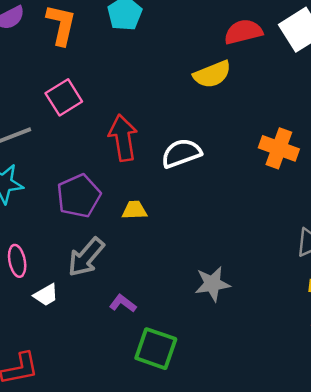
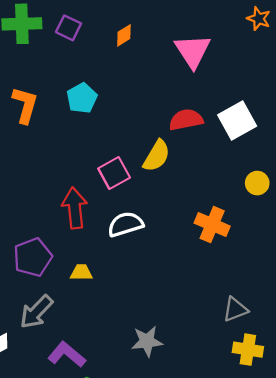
yellow semicircle: (212, 74) -> (157, 156), turned -40
pink square: (64, 97) -> (114, 173), moved
purple L-shape: (123, 303) -> (67, 354), size x1.6

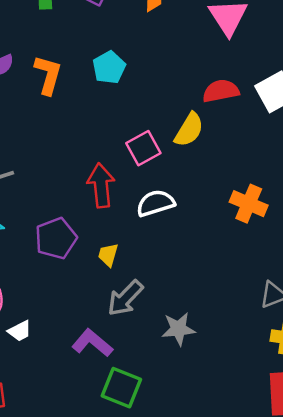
yellow trapezoid: (81, 273) -> (108, 255), turned -75
gray arrow: (36, 312) -> (125, 298), moved

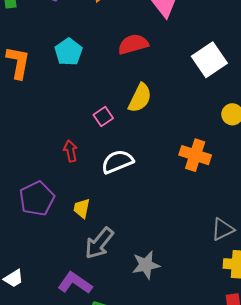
red semicircle: (221, 91) -> (133, 44), moved
pink square: (143, 148) -> (103, 117), size x0.7
red arrow: (101, 186) -> (71, 151), size x0.6

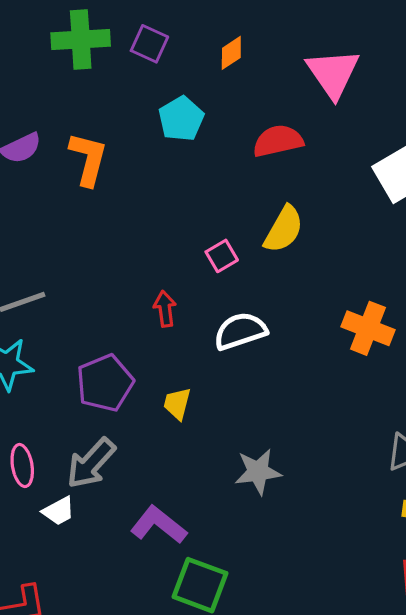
cyan pentagon: (68, 52) -> (181, 119), moved
gray arrow: (99, 243) -> (91, 463), moved
gray star: (146, 265) -> (258, 472), moved

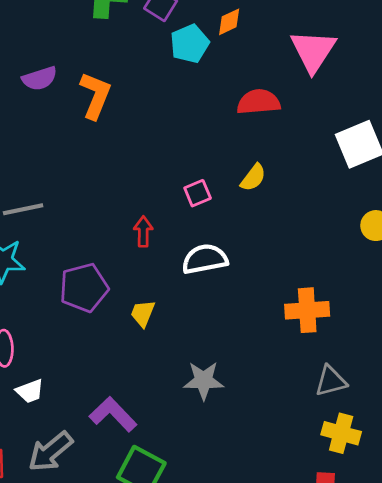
cyan pentagon: (181, 119) -> (190, 44), moved
yellow semicircle: (284, 229) -> (253, 178), size x0.7
orange cross: (368, 328) -> (307, 310), moved, turned -33
gray arrow: (91, 463) -> (50, 452), moved

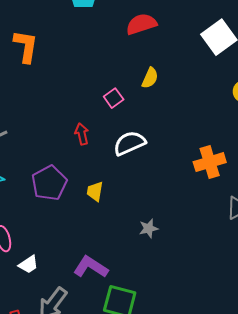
gray star: (204, 381) -> (149, 228), size x0.7

